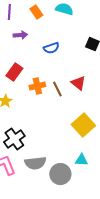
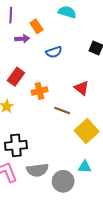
orange rectangle: (36, 12) -> (36, 26), moved
brown line: (57, 89) -> (62, 111), moved, turned -42
black cross: (14, 139) -> (16, 145), turned 30

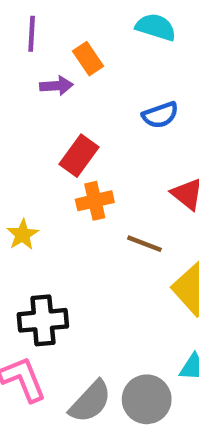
blue semicircle: (54, 52) -> (160, 115), moved
red rectangle: (16, 77) -> (79, 156), moved
gray semicircle: (37, 170) -> (90, 402), moved, turned -40

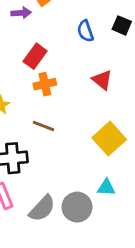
blue semicircle: (160, 115) -> (85, 31), turned 90
brown line: (144, 244) -> (43, 126), moved

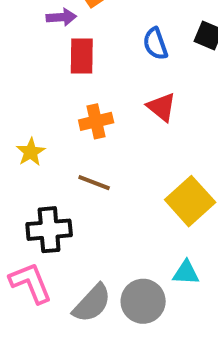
red rectangle: (35, 56) -> (82, 56), moved, turned -35
red triangle: (102, 80) -> (161, 107), moved

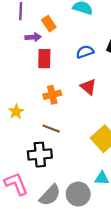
blue semicircle: (155, 44) -> (85, 52), turned 90
black cross: (49, 230) -> (40, 155), moved

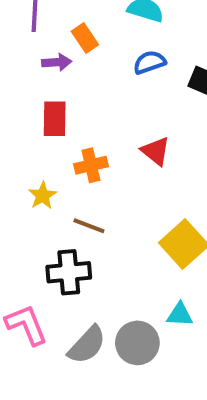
blue semicircle: (85, 52) -> (150, 62), moved
red rectangle: (44, 59) -> (55, 119), moved
yellow star: (16, 112) -> (43, 196), moved

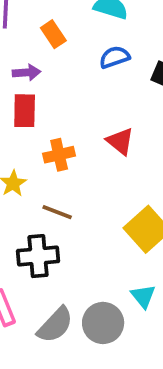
purple arrow: (57, 62) -> (27, 72), moved
cyan triangle: (180, 315) -> (143, 296), turned 48

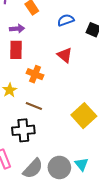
red triangle: (120, 141) -> (65, 55), moved
orange cross: (59, 155) -> (35, 74), turned 35
cyan triangle: (143, 296) -> (82, 164), moved

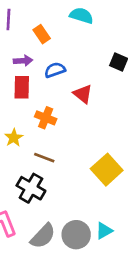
blue semicircle: (66, 20) -> (55, 70), moved
black cross: (23, 130) -> (31, 188), turned 35
cyan triangle: (82, 164) -> (104, 231), turned 40

